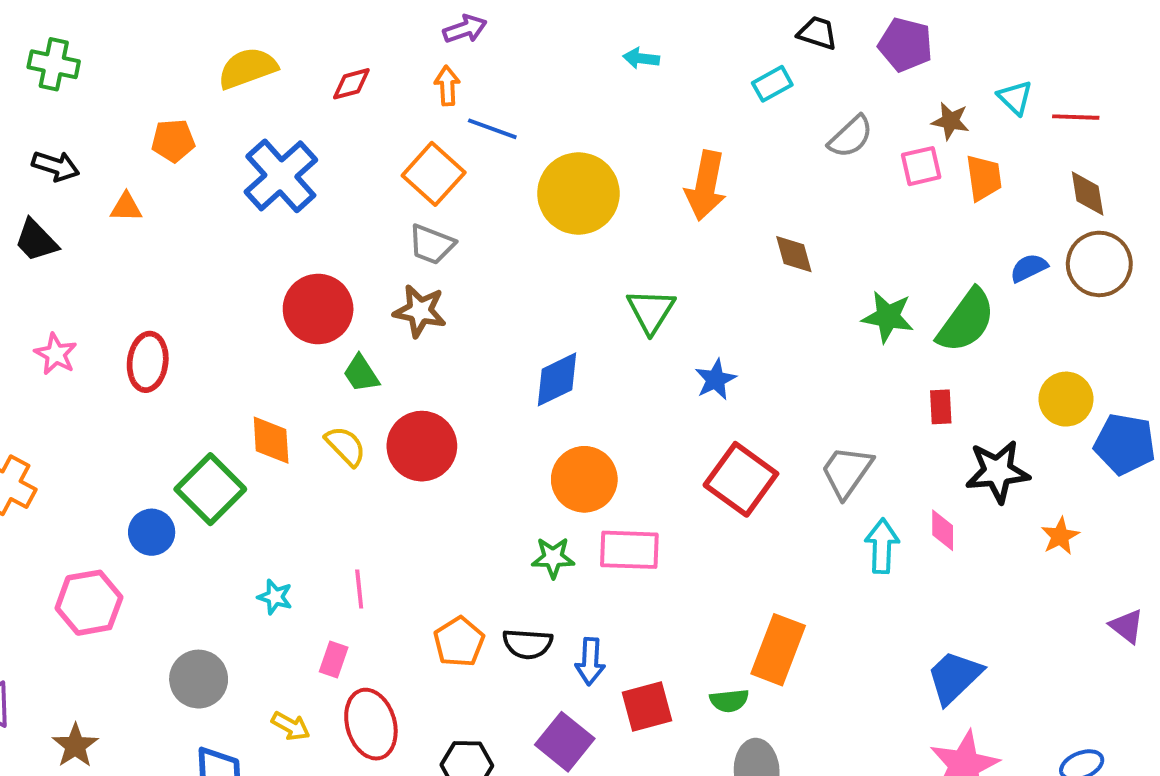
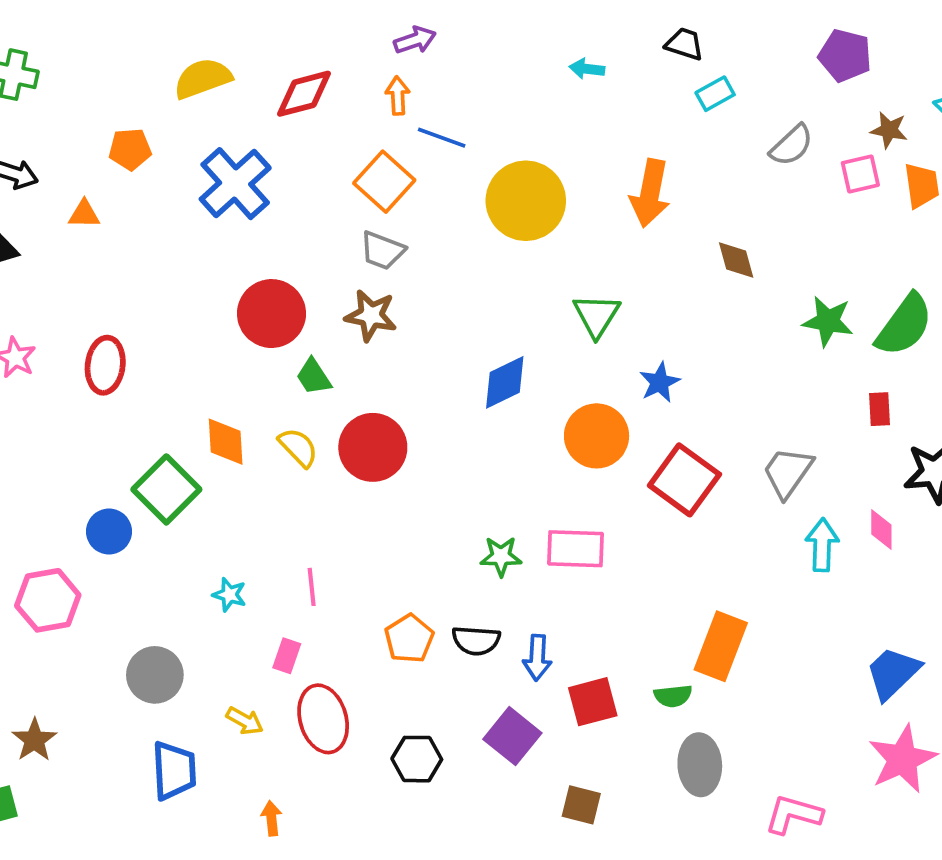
black trapezoid: (817, 33) -> (684, 44), moved
red diamond: (351, 84) -> (304, 94), size x1.5
orange circle: (584, 479) -> (597, 436), moved

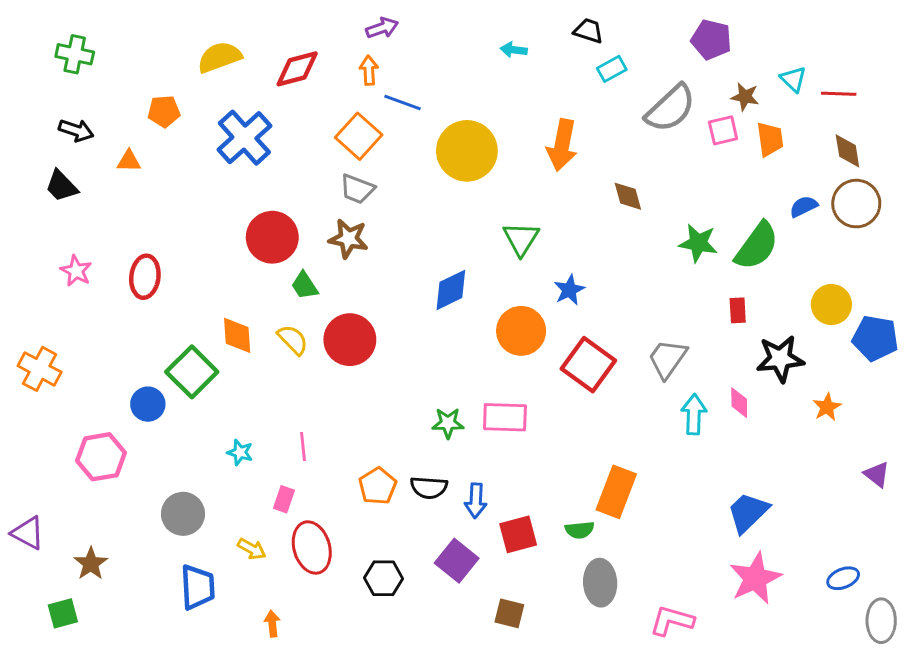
gray semicircle: (792, 145) -> (670, 108), size x1.5

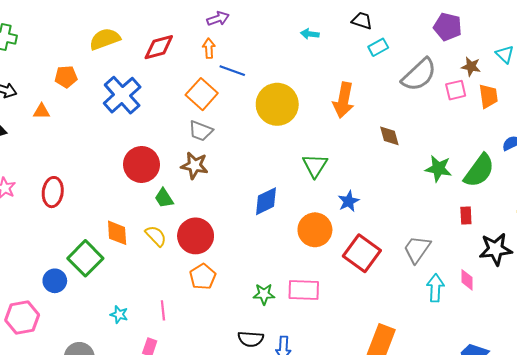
orange pentagon: (378, 486) -> (203, 277), moved

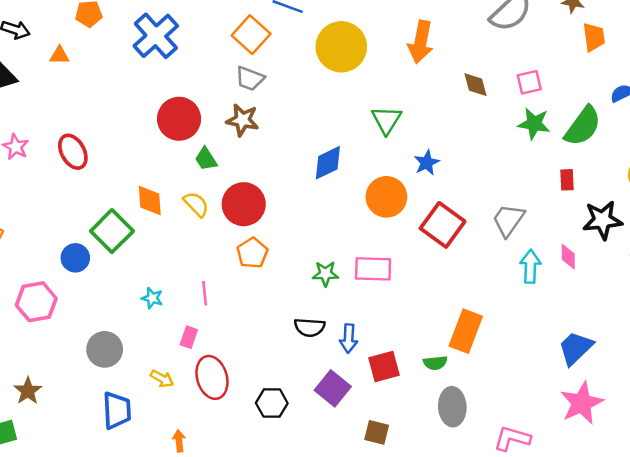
pink square: (456, 90) -> (529, 82), moved
red ellipse: (53, 192) -> (73, 152), turned -36

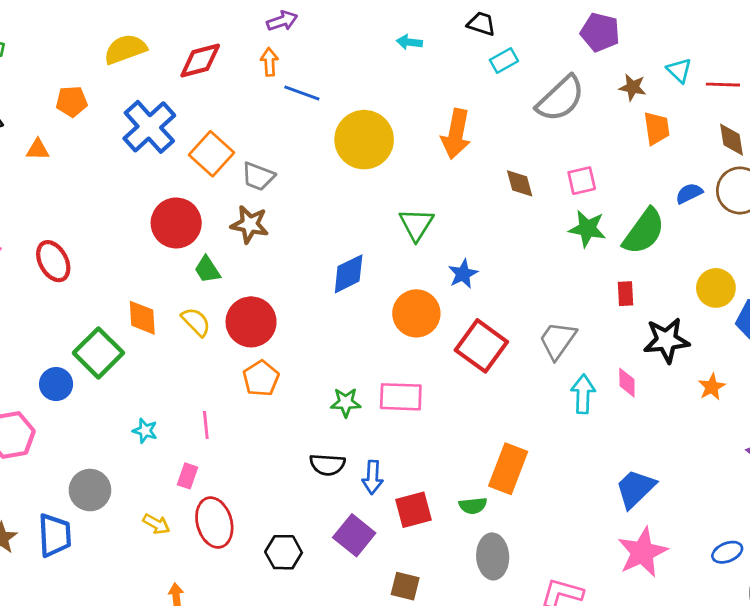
orange square: (251, 35) -> (211, 154), moved
blue trapezoid: (117, 410) -> (55, 535), moved

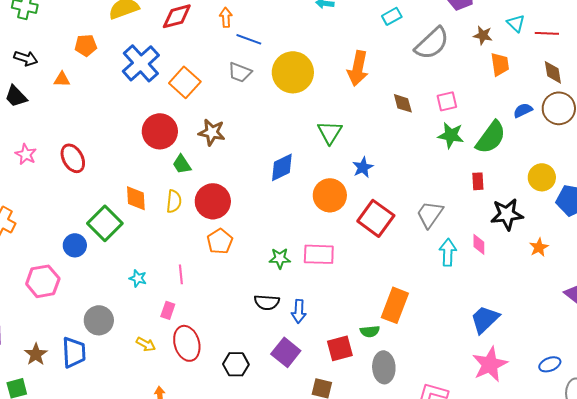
gray trapezoid: (258, 176) -> (240, 72), moved
yellow semicircle: (196, 322) -> (174, 201), turned 50
red square: (414, 510) -> (340, 348), moved

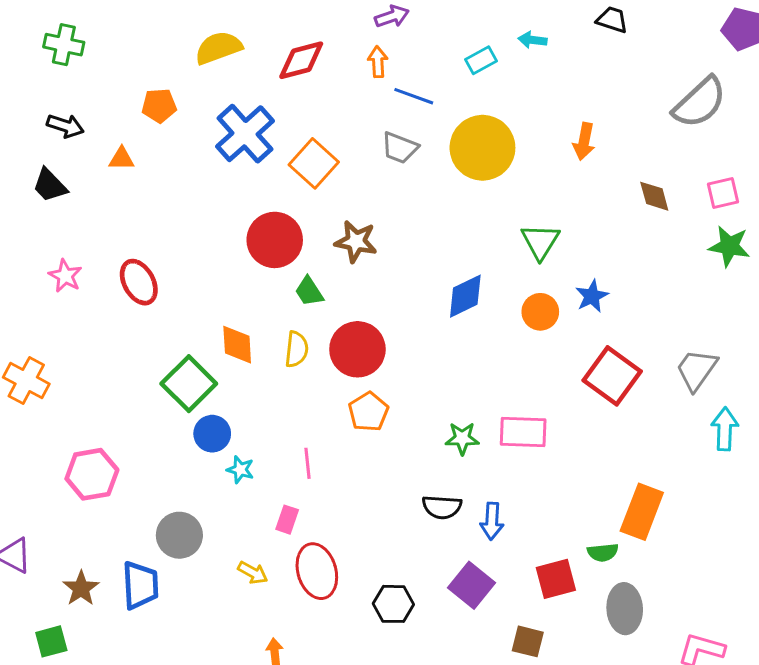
cyan rectangle: (392, 16) -> (481, 60), moved
orange arrow: (358, 68) -> (584, 141), size x0.7
orange circle: (330, 195) -> (540, 312), moved, size x0.7
blue circle: (75, 245) -> (212, 434), moved

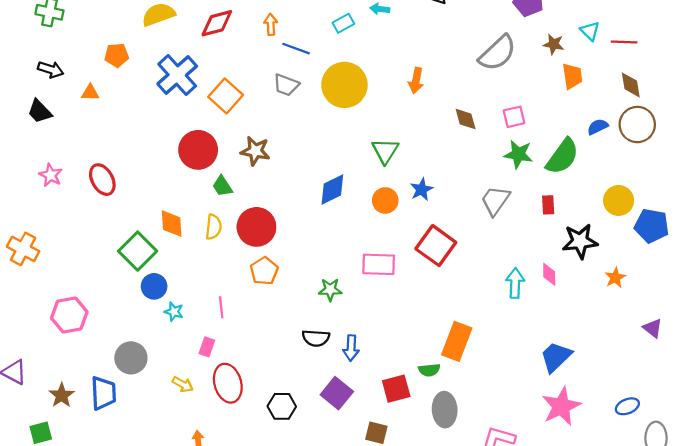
gray trapezoid: (697, 370) -> (495, 200), moved
pink rectangle: (523, 432) -> (379, 264), moved

